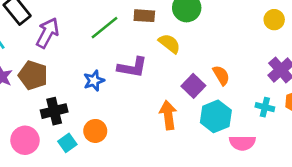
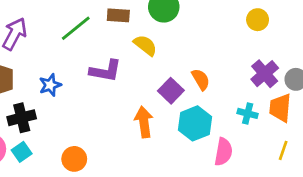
blue star: (94, 81) -> (50, 85), moved
orange circle: (95, 131) -> (74, 159), moved
cyan square: (67, 143) -> (22, 152), moved
pink semicircle: (242, 143) -> (223, 152), turned -80

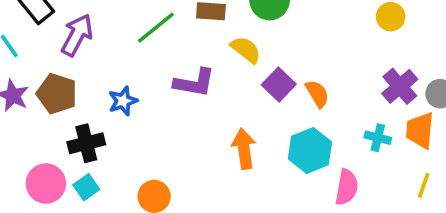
purple square: (171, 91) -> (279, 84), moved

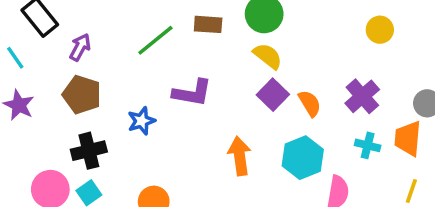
purple arrow: (77, 35) -> (80, 47), size x0.7
yellow semicircle: (246, 50) -> (268, 56), moved
purple cross: (400, 86) -> (362, 96), moved
brown pentagon: (57, 94) -> (82, 95), moved
blue star: (123, 101) -> (141, 121), moved

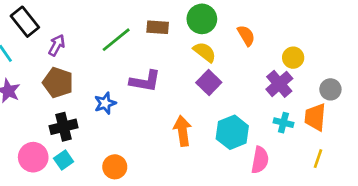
yellow circle: (380, 30) -> (293, 58), moved
orange semicircle: (310, 103) -> (246, 35), moved

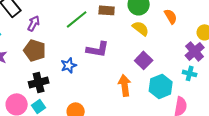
purple square: (209, 83) -> (144, 60), moved
cyan cross: (283, 123) -> (190, 73), moved

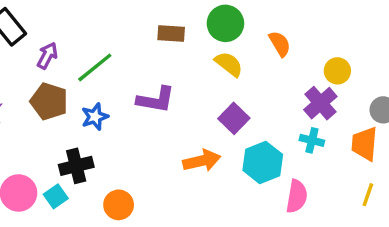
green line: (77, 19) -> (95, 67), moved
blue star: (69, 65) -> (95, 117), moved
black cross: (39, 82) -> (76, 166), moved
orange arrow: (125, 85) -> (202, 161), turned 85

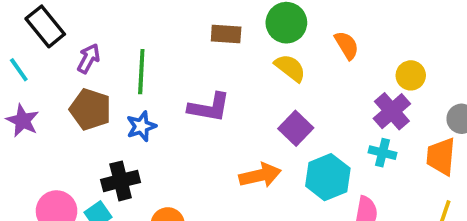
green line: (95, 67) -> (141, 72), turned -48

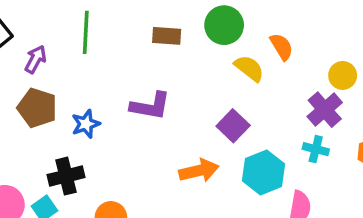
yellow semicircle: (290, 68) -> (249, 68), moved
green line: (141, 72) -> (86, 32), moved

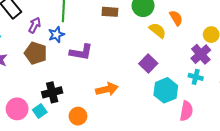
purple L-shape: (150, 106) -> (81, 52), moved
blue star: (86, 124) -> (56, 35), moved
orange arrow: (199, 171) -> (107, 89), moved

